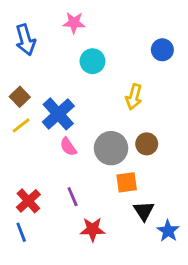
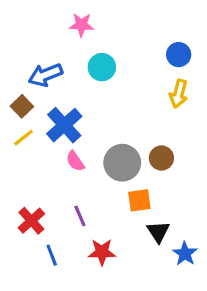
blue arrow: (25, 40) -> (45, 75), moved, turned 84
yellow arrow: (134, 97) -> (179, 94), moved
blue line: (21, 232) -> (52, 255), moved

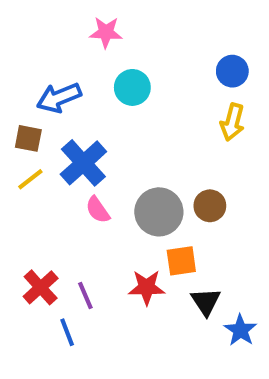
brown square: (22, 106) -> (28, 138), turned -35
purple line: (80, 216) -> (85, 296), moved
red star: (102, 252) -> (147, 287), moved

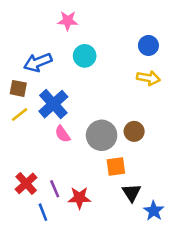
yellow arrow: (232, 122) -> (148, 78), turned -95
red star: (147, 287) -> (79, 198), moved

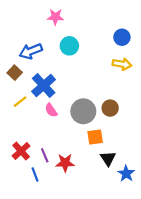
brown square: (18, 88) -> (15, 73), turned 32
yellow line: (20, 114) -> (20, 102), moved

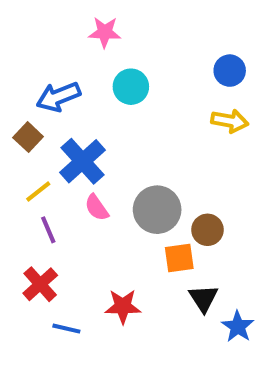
brown circle: (110, 108) -> (207, 230), moved
purple line: (45, 155) -> (48, 230), moved
blue line: (35, 175) -> (66, 329), turned -56

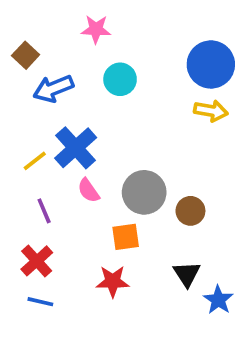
blue circle: (230, 71) -> (211, 64), size x1.6
brown square: (28, 137) -> (26, 55), moved
yellow line: (38, 191) -> (35, 161), moved
orange square: (179, 258) -> (126, 237), moved
blue line: (66, 329) -> (40, 302), moved

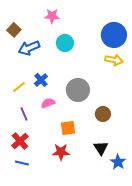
blue cross: (76, 148) -> (41, 80), size x0.6
pink semicircle: (89, 190) -> (48, 103), turned 104
gray circle: (144, 192) -> (78, 90), moved

